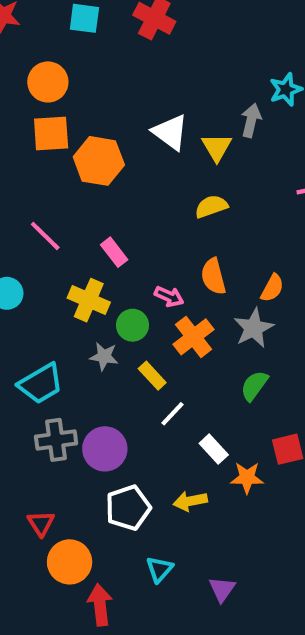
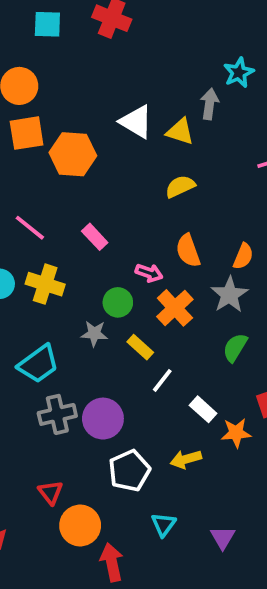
yellow triangle: (217, 147) -> (180, 131), turned -36
yellow cross: (89, 300) -> (45, 284), moved

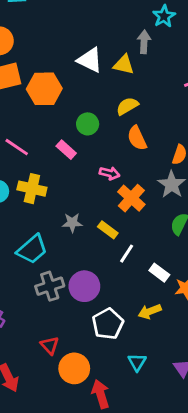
orange semicircle: (188, 251) -> (137, 138), moved
green circle: (118, 302) -> (88, 124), moved

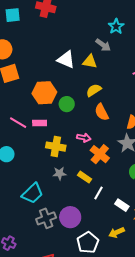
gray arrow: (144, 42) -> (103, 45), turned 126
orange hexagon: (44, 89) -> (44, 93), moved
pink rectangle: (66, 150) -> (40, 123), moved, turned -40
yellow cross: (32, 189) -> (56, 147), moved

